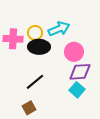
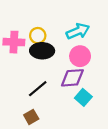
cyan arrow: (59, 29) -> (78, 31), moved
purple diamond: (80, 72) -> (72, 78), moved

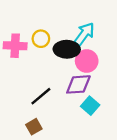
cyan arrow: (78, 31) -> (84, 34), turned -30
black ellipse: (42, 51) -> (67, 49), moved

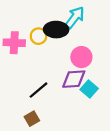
cyan arrow: (84, 34) -> (75, 17), moved
black ellipse: (67, 49) -> (56, 30), moved
cyan square: (90, 106) -> (89, 89), moved

